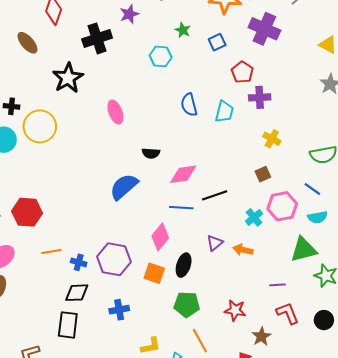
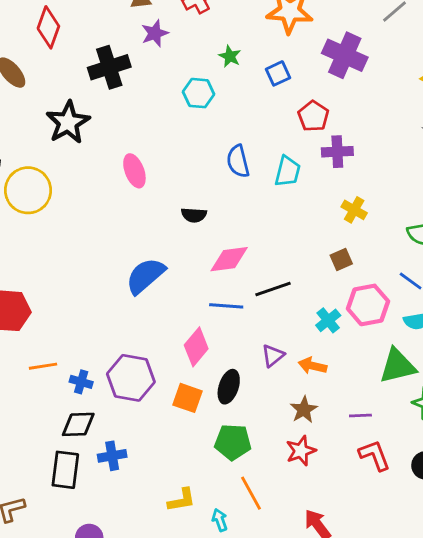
black semicircle: (151, 153) -> (194, 215), moved
blue cross: (119, 310) -> (112, 456), moved
red star: (235, 310) -> (301, 451), turned -30
brown star: (261, 336) -> (304, 410), moved

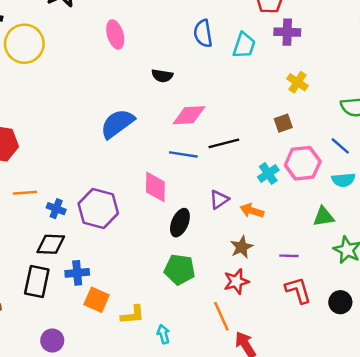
pink diamond: (196, 347) -> (155, 187), turned -44
green triangle: (398, 366) -> (323, 217), size x0.7
orange square: (188, 398) -> (97, 300), moved
orange line: (251, 493) -> (221, 316), moved

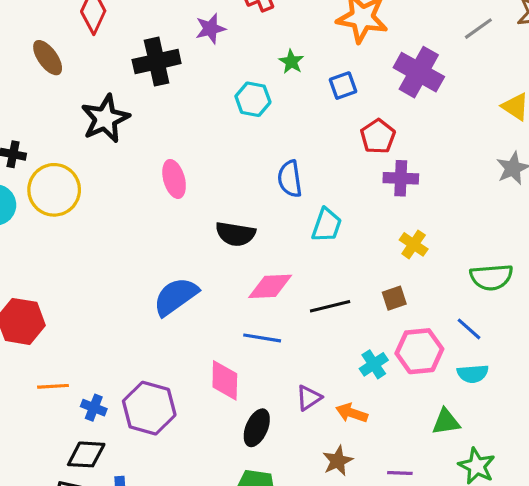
cyan trapezoid: (244, 45) -> (327, 225), moved
black semicircle: (162, 76) -> (235, 234), size x1.4
black line: (224, 143) -> (330, 306), moved

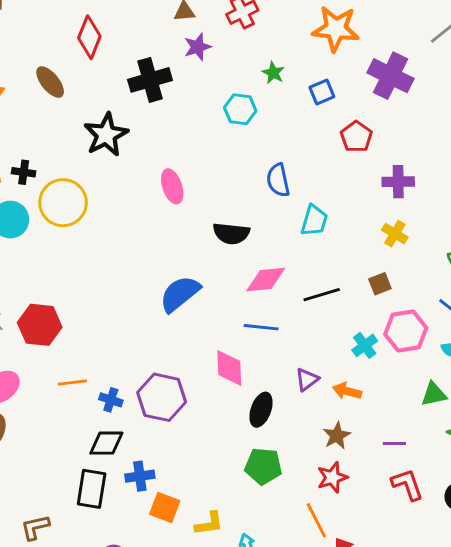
purple cross: (401, 178) -> (398, 182), moved

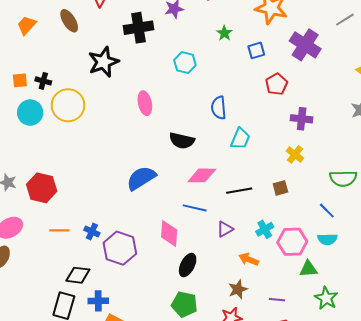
cyan hexagon: (240, 109) -> (185, 63), moved
pink hexagon: (406, 331) -> (292, 242), moved
purple triangle: (307, 380) -> (225, 229), moved
blue cross: (111, 400) -> (92, 232), moved

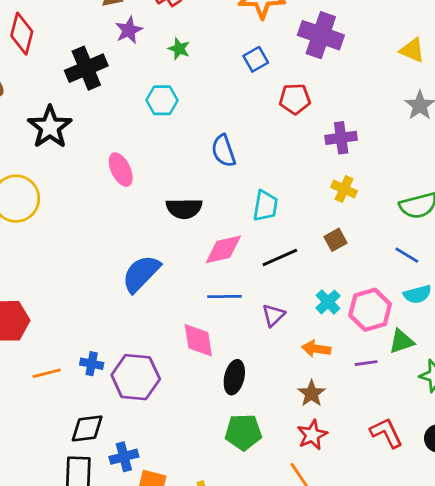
green star: (224, 33) -> (179, 49), moved
red pentagon: (276, 84) -> (295, 99), turned -30
cyan trapezoid: (240, 139) -> (265, 206), moved
purple line: (277, 300) -> (366, 363), moved

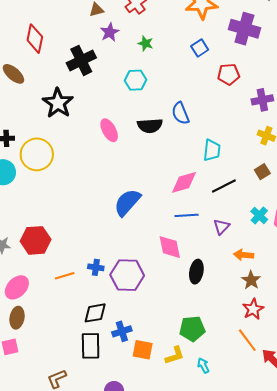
black semicircle: (184, 208) -> (150, 126), moved
orange arrow: (316, 349) -> (244, 255), moved
green pentagon: (243, 432) -> (192, 329), moved

